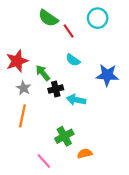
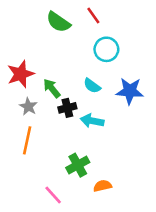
cyan circle: (98, 18) -> (106, 49), moved
red line: (69, 31) -> (93, 16), moved
cyan semicircle: (73, 60) -> (92, 86), moved

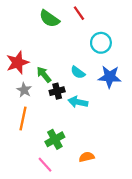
cyan circle: (106, 49) -> (101, 43), moved
green cross: (78, 165) -> (55, 139), moved

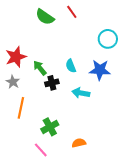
cyan circle: (101, 43) -> (108, 39), moved
cyan semicircle: (78, 72) -> (71, 66), turned 32
gray star: (24, 90) -> (13, 82), moved
cyan arrow: (78, 102) -> (81, 93), moved

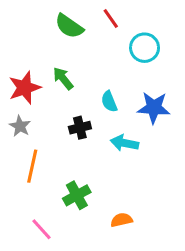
cyan circle: (108, 39) -> (145, 48), moved
green arrow: (40, 68) -> (63, 78), moved
pink line: (41, 150) -> (41, 229), moved

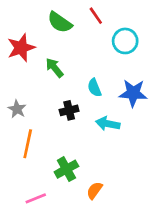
red star: (25, 88) -> (21, 48), moved
orange semicircle: (121, 220) -> (94, 190), moved, turned -42
pink line: (41, 229) -> (36, 198), turned -70

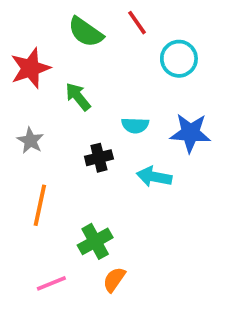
cyan semicircle: (94, 88) -> (135, 125), turned -66
gray star: (17, 109) -> (30, 141), moved
orange semicircle: (94, 190) -> (114, 280), moved

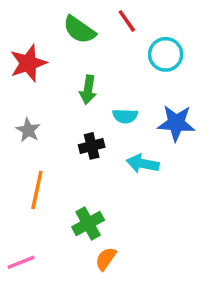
green arrow: (78, 97) -> (88, 90), moved, turned -132
pink line: (51, 283) -> (21, 262), moved

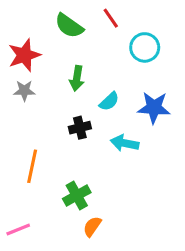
cyan semicircle: (125, 116) -> (109, 101), turned -45
gray star: (28, 130) -> (24, 91), moved, turned -30

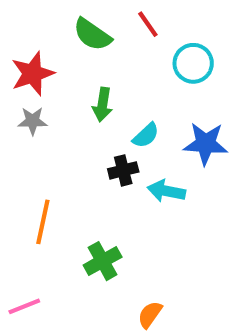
black cross: (80, 128) -> (123, 170), moved
orange semicircle: (92, 226) -> (150, 315), moved

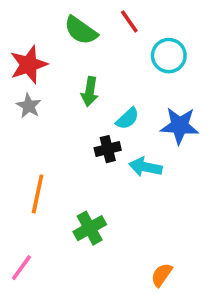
gray star: (33, 121) -> (29, 106), turned 30
pink line: (24, 306) -> (21, 268), turned -32
orange semicircle: (150, 315) -> (162, 275), moved

